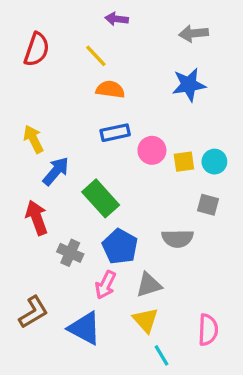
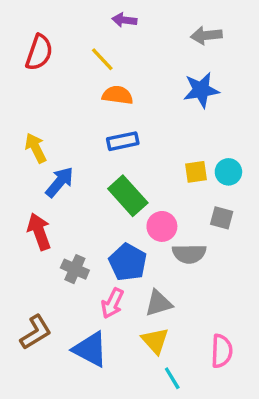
pink circle: (152, 150) -> (162, 226), moved
green rectangle: (101, 198) -> (128, 196), moved

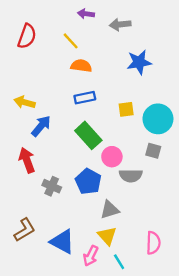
gray arrow: (206, 35) -> (120, 24), moved
yellow arrow: (36, 148) -> (25, 102), turned -48
yellow square: (196, 172) -> (126, 109), moved
cyan circle: (228, 172) -> (158, 119), size x1.6
pink arrow: (112, 303) -> (91, 256), moved

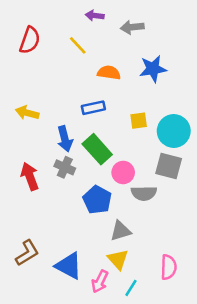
orange semicircle: (81, 66) -> (109, 73), moved
blue arrow: (41, 126) -> (65, 139), moved, turned 125
gray square: (153, 151) -> (169, 166), size x1.5
gray cross: (52, 186) -> (65, 167), moved
cyan line: (119, 262) -> (131, 288), turned 63

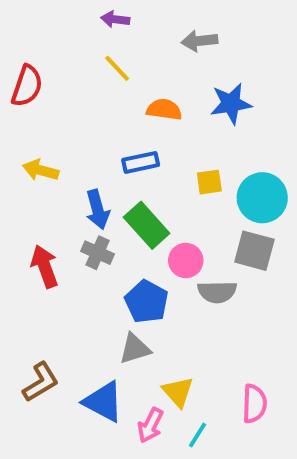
purple arrow: (95, 16) -> (115, 19), moved
red semicircle: (30, 40) -> (27, 86), moved
gray triangle: (121, 231) -> (135, 349), moved

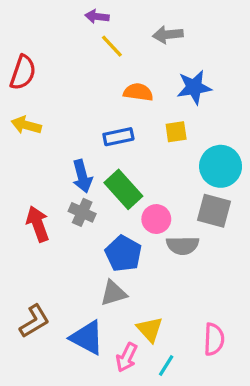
yellow line: (117, 68) -> (112, 46), moved
yellow arrow: (41, 170) -> (26, 125), moved
yellow square: (209, 182) -> (176, 132), moved

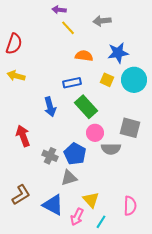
yellow square: (176, 132) -> (107, 80), turned 32
cyan circle: (221, 166) -> (134, 80), moved
green rectangle: (123, 189) -> (86, 107), moved
gray cross: (82, 212) -> (50, 156), moved

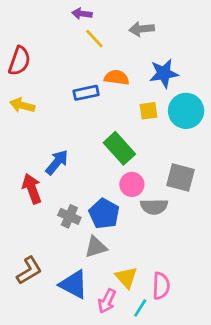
yellow square: (107, 80) -> (149, 111), turned -32
blue rectangle: (72, 83) -> (86, 93), moved
blue arrow: (50, 107) -> (57, 162), moved, turned -126
pink semicircle: (130, 206) -> (161, 286), moved

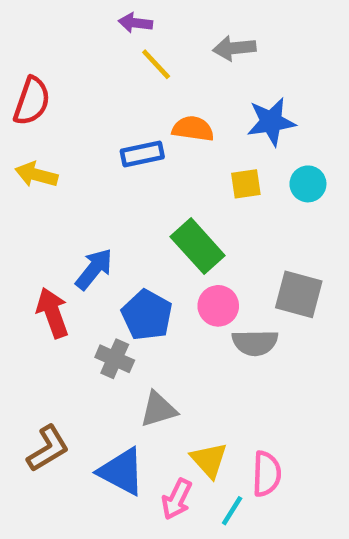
cyan circle: (186, 111) -> (308, 184), size x0.6
blue pentagon: (104, 214) -> (147, 315), moved

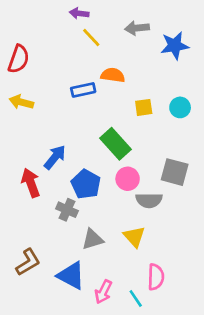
blue star: (271, 122) -> (175, 46), moved
yellow triangle: (209, 460) -> (134, 237), moved
cyan line: (232, 511) -> (136, 298), turned -66

